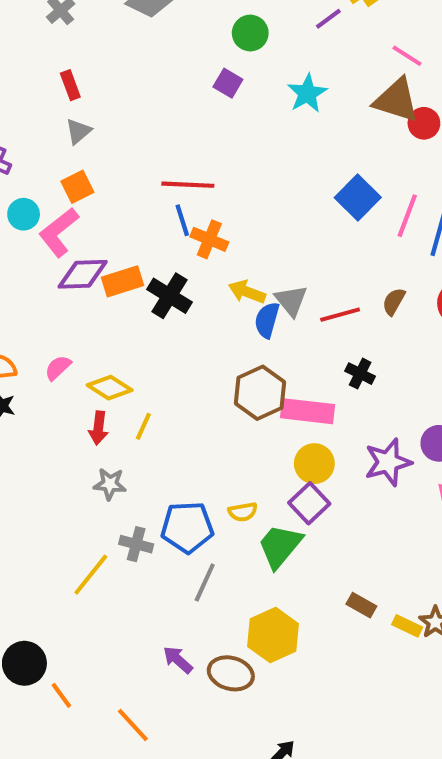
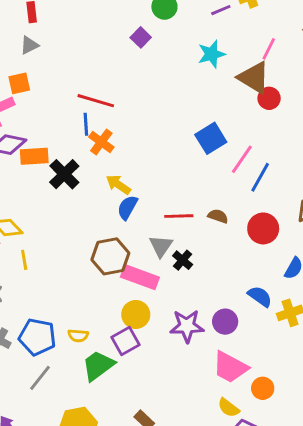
pink line: (407, 56) -> (269, 49), turned 70
cyan star: (307, 93) -> (211, 54), moved
gray triangle: (291, 300) -> (161, 246), moved
brown semicircle: (394, 302) -> (218, 216), turned 66
yellow line: (143, 426) -> (24, 260), turned -48

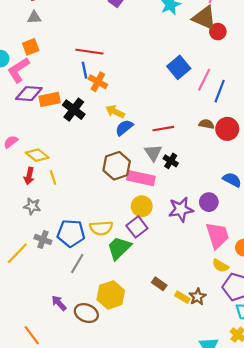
gray triangle: (29, 45) -> (34, 17), turned 32
blue semicircle: (127, 207) -> (124, 128), turned 30
brown semicircle: (218, 216) -> (206, 124), moved
yellow semicircle: (78, 336) -> (101, 228), size x1.5
pink trapezoid: (230, 367) -> (217, 235), turned -128

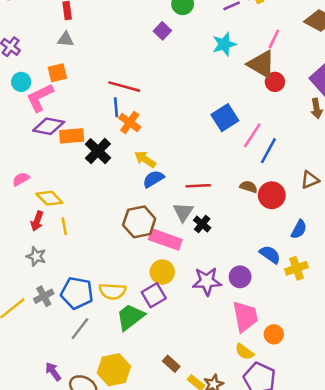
gray cross: (43, 240) -> (44, 296), turned 35

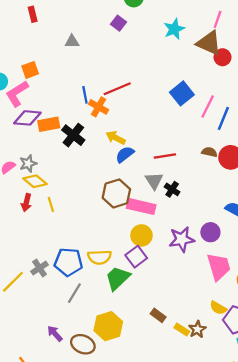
gray triangle: (66, 39) -> (72, 42), moved
red line: (124, 87) -> (117, 89), moved, turned -32
gray star: (36, 256) -> (28, 164), moved, turned -30
yellow semicircle: (244, 352) -> (218, 308), moved

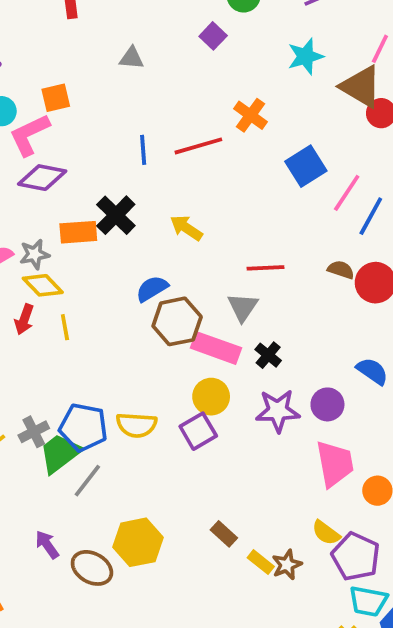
orange cross: (99, 107) -> (251, 115), moved
orange rectangle: (49, 124) -> (78, 232), moved
blue semicircle: (125, 154) -> (152, 289), moved
black cross: (172, 189) -> (268, 355), moved
green trapezoid: (118, 278) -> (60, 453), moved

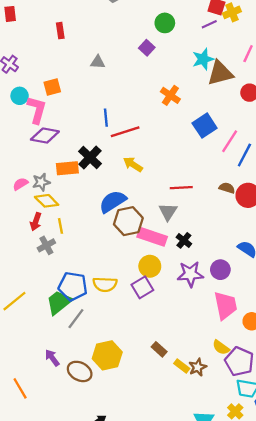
brown triangle: (361, 87) -> (220, 73), moved, turned -44
pink L-shape: (29, 135) -> (37, 110), turned 132
red line: (198, 146) -> (125, 132), moved
blue semicircle: (152, 289) -> (113, 202), size x1.4
gray cross: (34, 432) -> (46, 245), moved

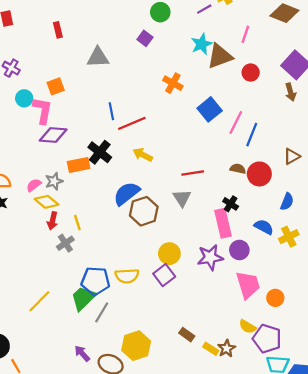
gray triangle: (98, 62) -> (98, 57), size x1.5
yellow diamond: (47, 201) -> (46, 202), moved
pink rectangle: (152, 237) -> (223, 223), moved, turned 64
black cross: (184, 240) -> (231, 204), moved

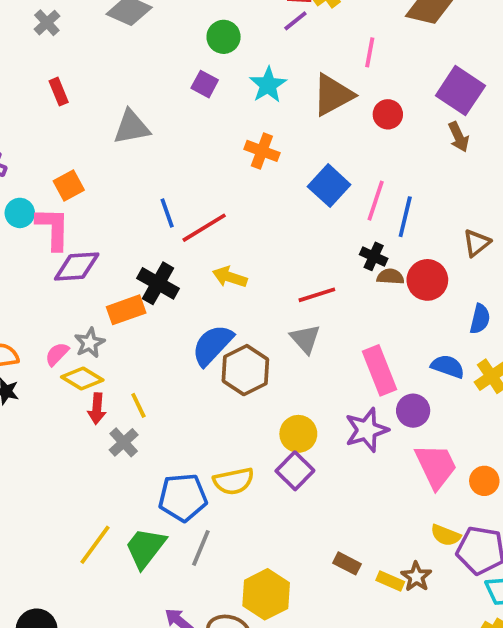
cyan star: (202, 44) -> (268, 85), moved
black cross: (231, 204) -> (374, 256), moved
green trapezoid: (83, 298) -> (145, 548), moved

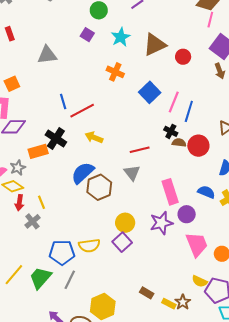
pink line: (370, 52) -> (210, 20), moved

